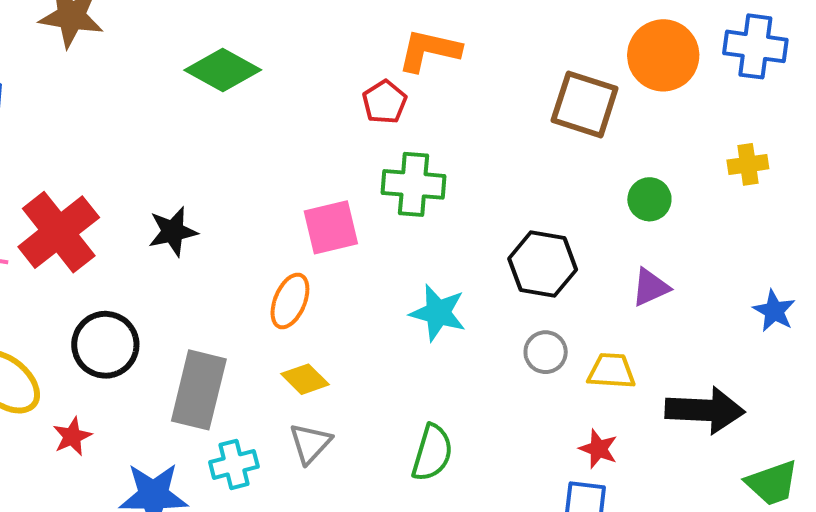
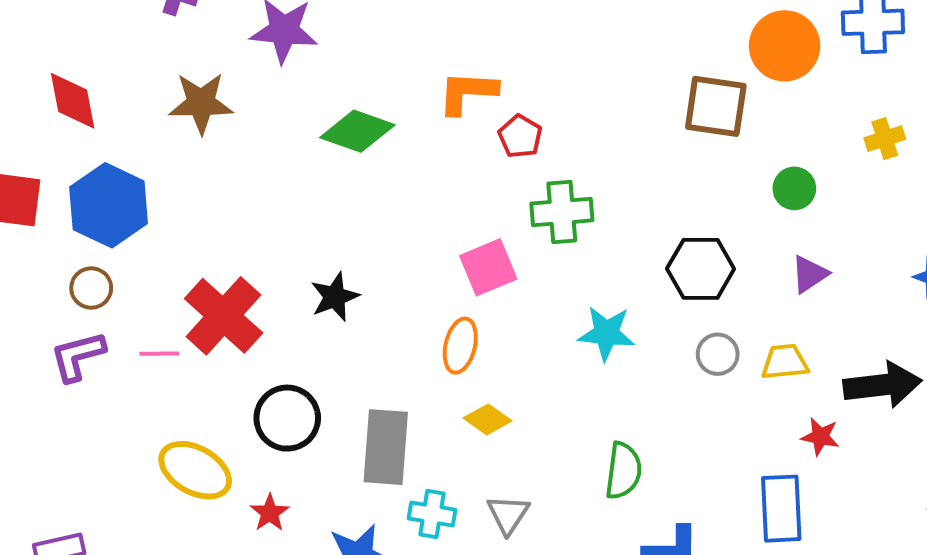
orange L-shape: (429, 50) -> (467, 92), moved
gray triangle: (310, 443) -> (508, 514), moved
red star: (598, 449) -> (820, 437), moved
cyan cross: (234, 464) -> (432, 514), turned 33

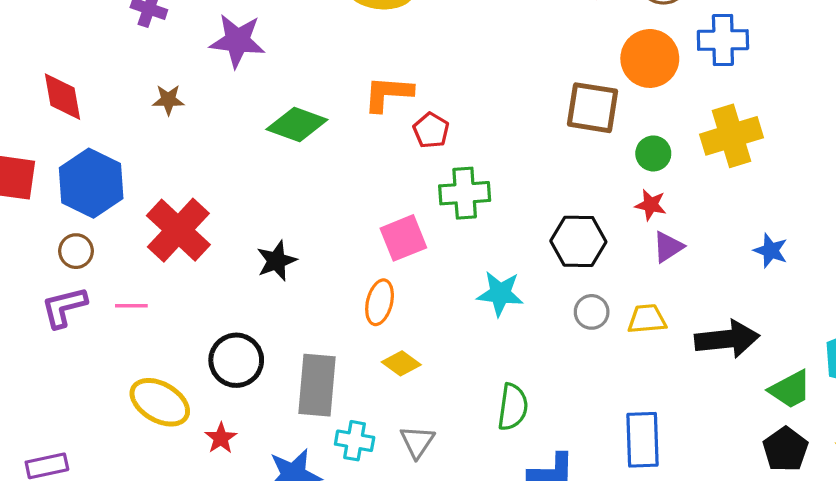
brown star: (201, 103) -> (168, 100), size x0.6
yellow cross: (885, 139) -> (731, 136), size x1.8
green circle: (794, 188) -> (653, 153), moved
red cross: (224, 316) -> (178, 230), moved
red star: (820, 437) -> (651, 205), moved

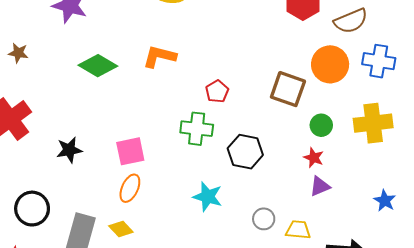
brown star: (168, 100) -> (18, 53), moved
red pentagon: (431, 130) -> (217, 92), moved
pink square: (403, 238) -> (130, 151), moved
black hexagon: (578, 241) -> (245, 152), moved
yellow diamond: (401, 363) -> (121, 229), moved

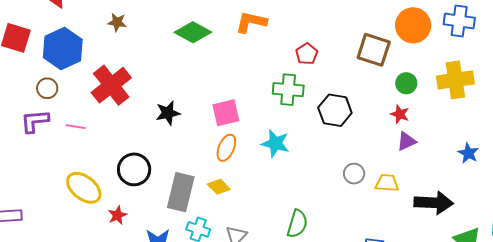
cyan star: (208, 197) -> (275, 143), moved

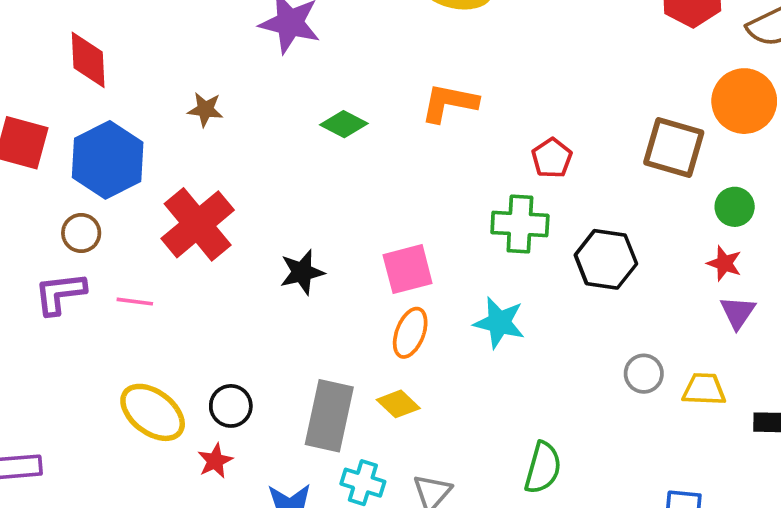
green diamond: (193, 32) -> (344, 124), size x0.7
purple triangle: (406, 141) -> (738, 312), turned -30
black circle: (134, 169) -> (231, 406), moved, size x0.7

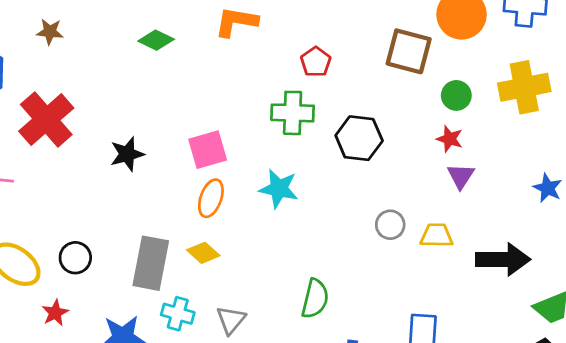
red star: (215, 461) -> (55, 313), moved

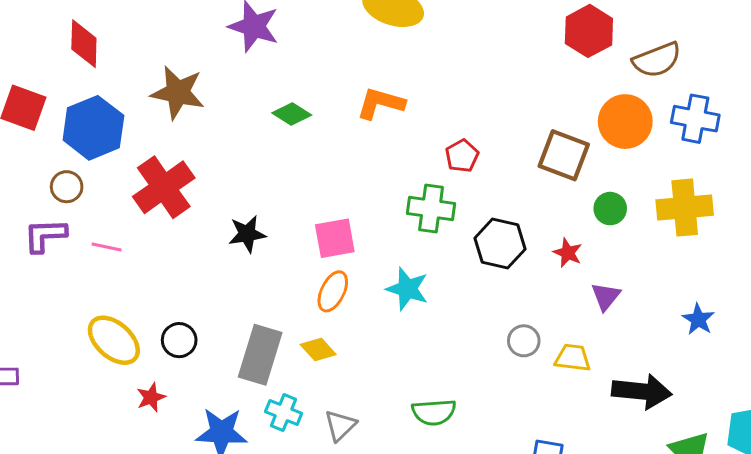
brown star: (50, 32) -> (178, 93), size x1.8
red star: (450, 139) -> (568, 253), moved
green semicircle: (315, 299) -> (434, 412), turned 66

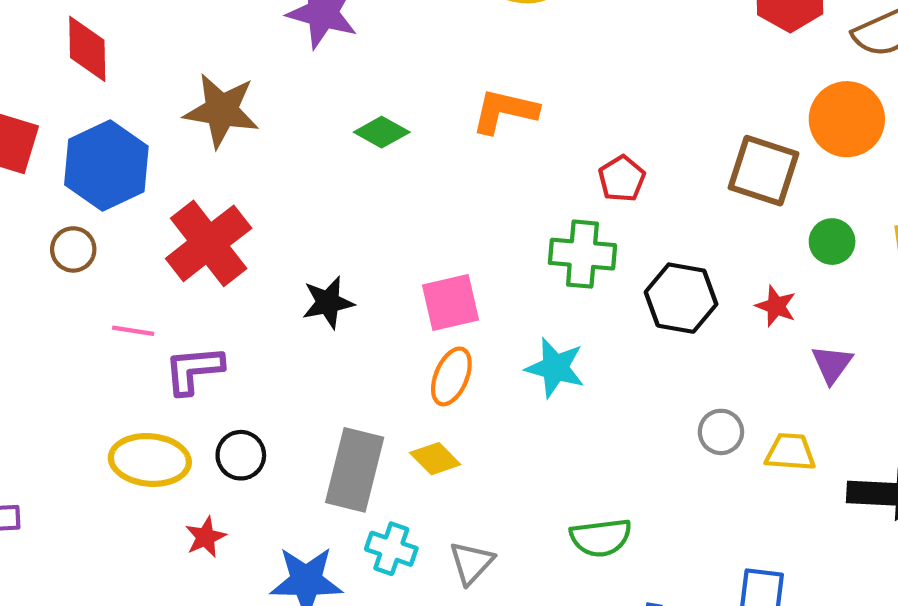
purple L-shape: (45, 235) -> (194, 370), moved
yellow ellipse: (114, 340) -> (150, 460), turned -34

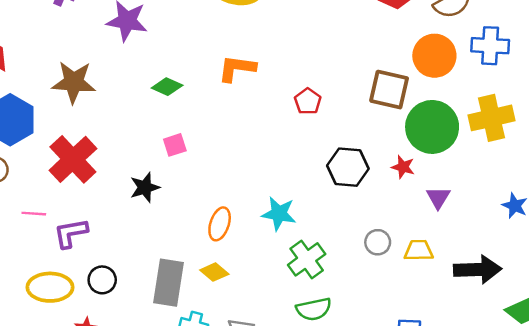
green circle: (832, 242) -> (432, 127), size x2.0
green cross: (582, 254) -> (307, 259), moved, turned -36
pink square: (451, 302) -> (175, 145), moved, size x0.7

